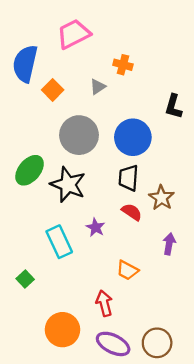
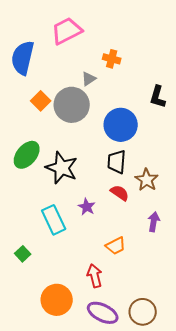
orange square: (53, 90) -> (41, 101), moved
gray circle: (79, 135) -> (72, 105), moved
orange trapezoid: (127, 270) -> (116, 246), turned -55

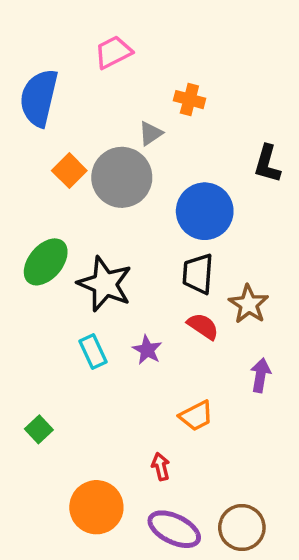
pink trapezoid: (67, 31) -> (113, 52), size x0.7
cyan rectangle: (54, 220) -> (93, 352), moved, size x0.7
red arrow: (95, 276) -> (161, 467), size x0.7

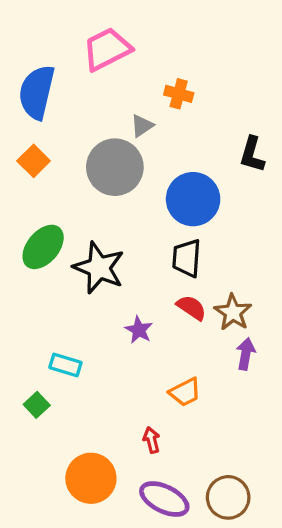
pink trapezoid: (113, 52) -> (107, 49), size x1.4
orange square: (69, 171) -> (34, 161), moved
brown star: (249, 304) -> (233, 312), moved
cyan rectangle: (93, 352) -> (65, 365), moved, turned -48

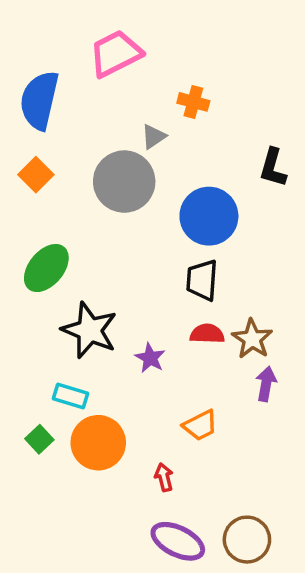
black star: (99, 268) -> (90, 330), moved
red semicircle: (191, 308) -> (207, 334), turned -32
orange circle: (91, 478) -> (98, 443), moved

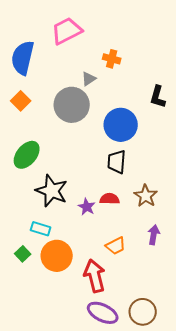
red semicircle: (207, 334) -> (110, 199), moved
purple arrow: (266, 384) -> (154, 235), moved
red arrow: (164, 477) -> (95, 276), size x2.0

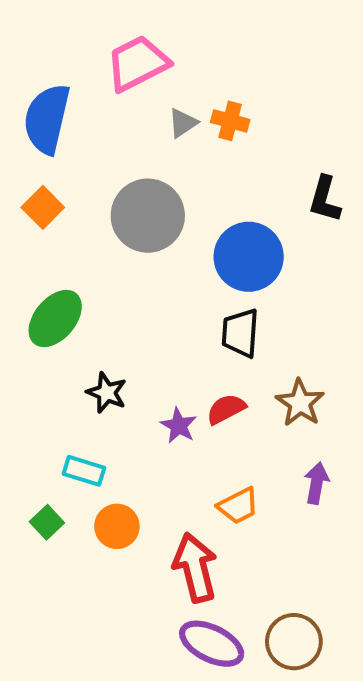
gray triangle: (89, 79) -> (183, 123), moved
black star: (52, 191) -> (107, 393), size x0.6
red semicircle: (110, 199) -> (226, 409), turned -30
orange circle: (57, 256) -> (117, 526), size x0.7

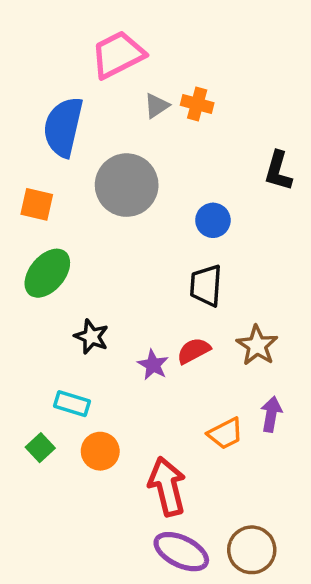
blue semicircle: (47, 119) -> (63, 127), moved
orange square: (43, 207) -> (37, 204), moved, turned -32
blue circle: (249, 257) -> (213, 220), size x0.6
orange trapezoid: (238, 506) -> (225, 434), moved

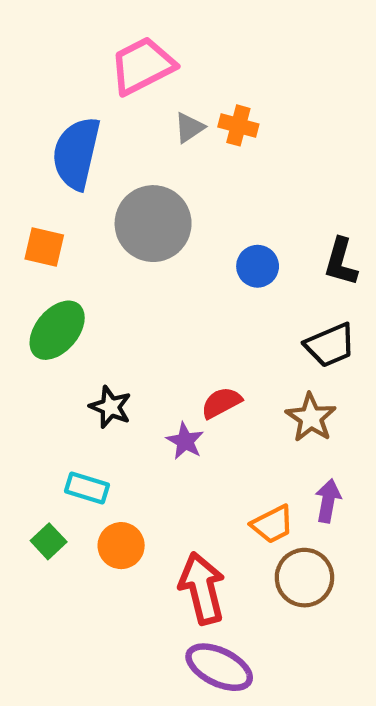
black L-shape: (278, 171) -> (341, 262), moved
black trapezoid: (206, 285) -> (330, 345), moved, turned -117
red semicircle: (194, 351) -> (221, 403), moved
brown circle: (252, 550) -> (304, 578), moved

